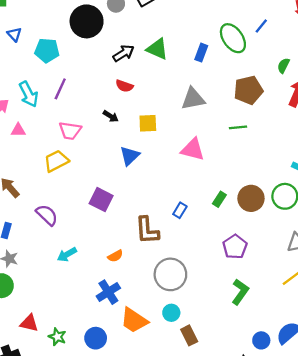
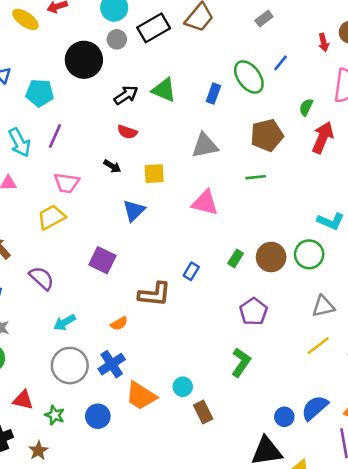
brown L-shape: (147, 230) -> (155, 294), turned -80
gray circle: (170, 274) -> (70, 366), moved
green L-shape: (240, 292) -> (241, 362), moved

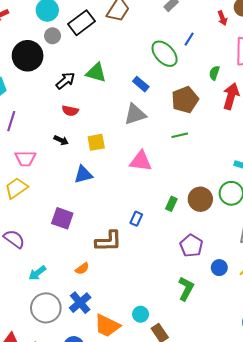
blue rectangle: (213, 94) -> (141, 84), moved, turned -63
blue triangle: (134, 211) -> (83, 175), turned 36
blue circle: (284, 417) -> (219, 268), moved

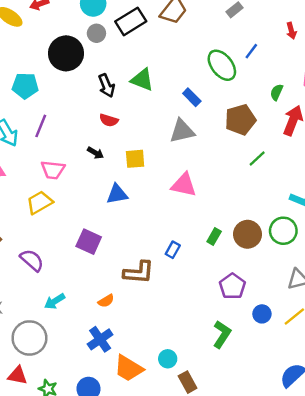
black arrow: (65, 81) -> (106, 86), turned 102
green line: (180, 135) -> (257, 159), moved, turned -35
gray circle: (46, 308) -> (29, 338), moved

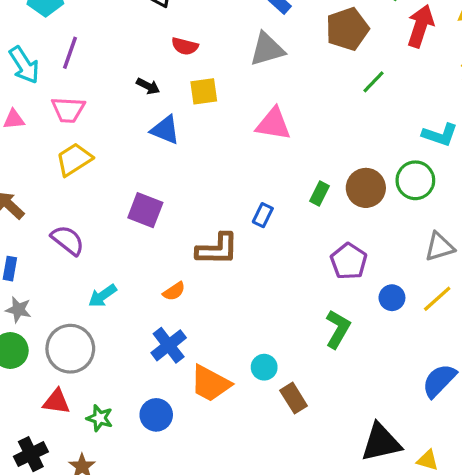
red semicircle: (109, 120) -> (185, 46), moved
pink trapezoid: (53, 170) -> (68, 110), moved
blue triangle: (117, 194) -> (165, 130), moved, turned 35

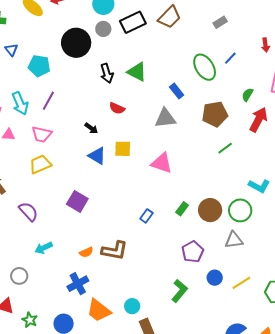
yellow square: (204, 91) -> (123, 149), moved
gray triangle: (439, 247) -> (234, 240), moved
brown L-shape: (217, 249) -> (115, 251), moved
gray circle: (70, 349) -> (19, 276), size x0.6

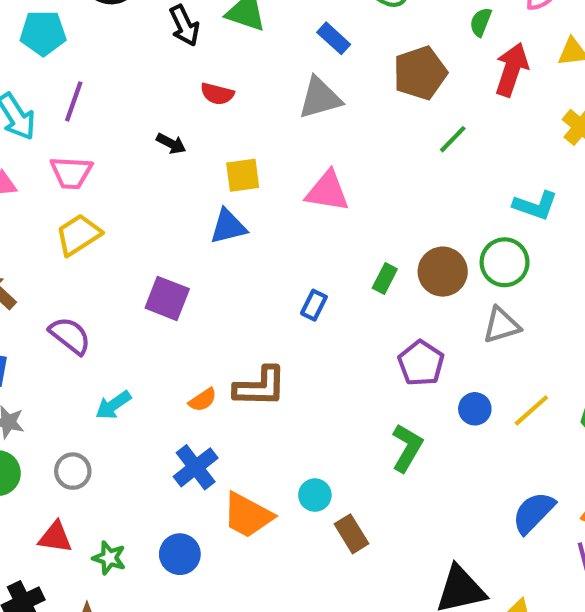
blue triangle: (97, 156) -> (228, 227), moved, turned -36

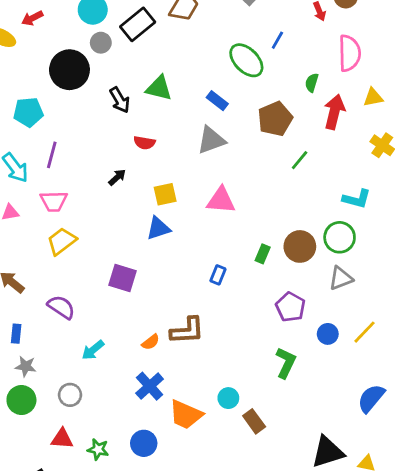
black arrow: (171, 144) -> (117, 177), turned -66

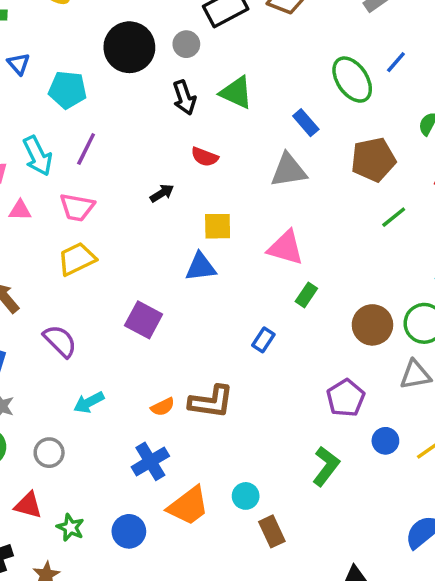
gray circle: (101, 43) -> (186, 44), moved
green rectangle: (263, 254) -> (306, 295), moved
orange trapezoid: (186, 415) -> (188, 506), turned -72

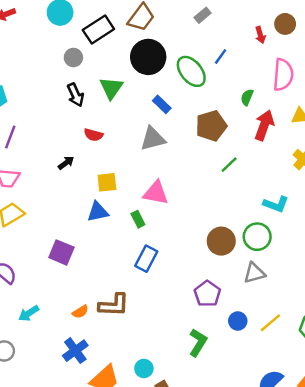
black circle: (129, 47) -> (148, 57), moved
green triangle: (236, 92) -> (111, 88), turned 45
green rectangle: (306, 295) -> (138, 219), moved, turned -56
blue rectangle: (263, 340) -> (146, 259), size x1.5

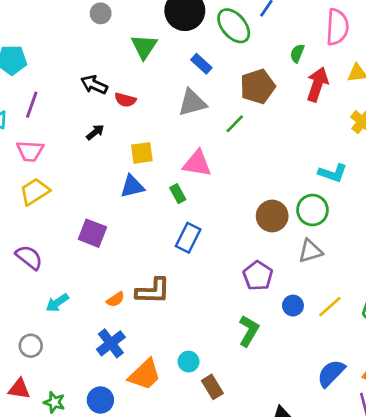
black arrow: (76, 95) -> (94, 85), moved, turned 140
green line: (229, 165) -> (235, 124), moved

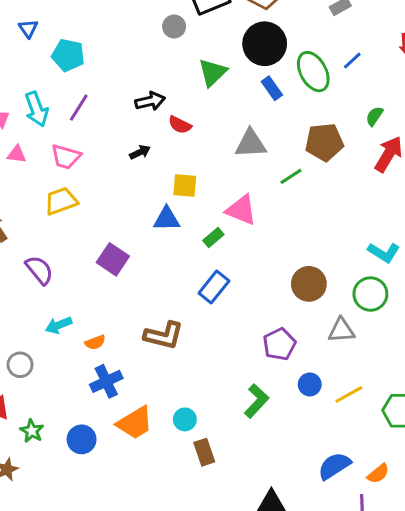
blue rectangle: (201, 64) -> (272, 88), moved
black arrow: (94, 85) -> (150, 101), turned 130
green rectangle: (178, 194) -> (213, 237), turned 66
green circle: (312, 210) -> (370, 294), moved
orange semicircle: (115, 299) -> (95, 342), moved

